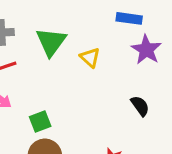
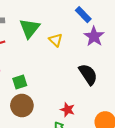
blue rectangle: (129, 18) -> (83, 15), turned 35
black semicircle: (140, 106) -> (88, 74), size x1.5

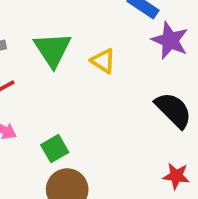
red star: (67, 110) -> (176, 176), moved

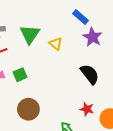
green square: (55, 149) -> (20, 75), moved

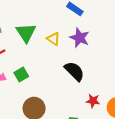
purple star: (92, 37) -> (80, 38), moved
black semicircle: (90, 74) -> (74, 71), moved

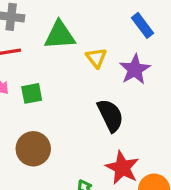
green triangle: (26, 33) -> (60, 35), turned 40
red star: (93, 101) -> (122, 168), size x1.5

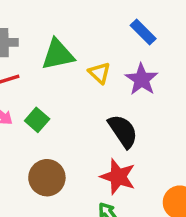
green square: (32, 93) -> (37, 120), turned -30
red star: (122, 168) -> (118, 177), moved

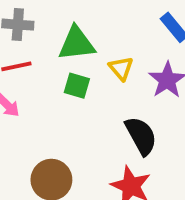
green square: (37, 120) -> (77, 86), moved, turned -30

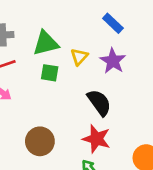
yellow triangle: (121, 68) -> (79, 57), turned 30

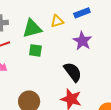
blue rectangle: (113, 23) -> (82, 13), turned -63
yellow triangle: (79, 57) -> (57, 21), moved, turned 32

